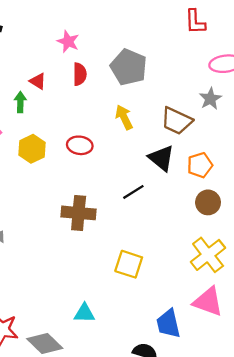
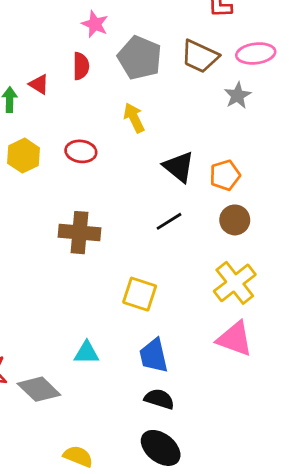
pink star: (68, 42) -> (95, 24), moved
red triangle: (38, 81) -> (39, 84), moved
brown trapezoid: (177, 121) -> (200, 56), moved
black line: (133, 192) -> (169, 221), moved
blue trapezoid: (168, 324) -> (154, 356), moved

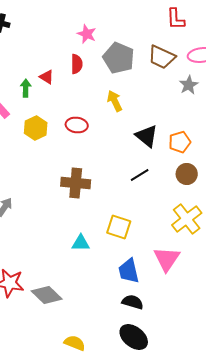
pink triangle: (235, 339) -> (167, 259), moved, turned 44
cyan triangle: (86, 353) -> (81, 243), moved

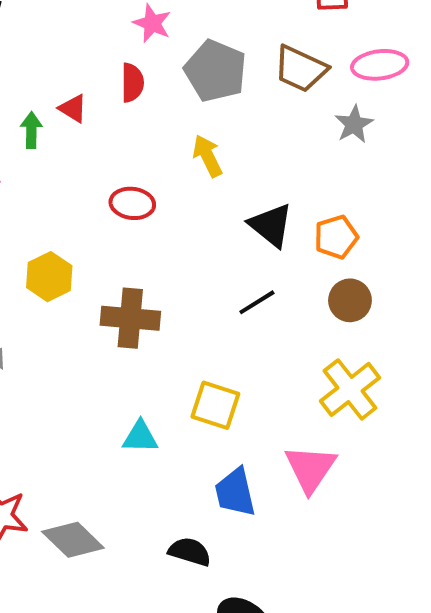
yellow hexagon: (36, 128) -> (49, 277), moved
black semicircle: (133, 302) -> (190, 552), moved

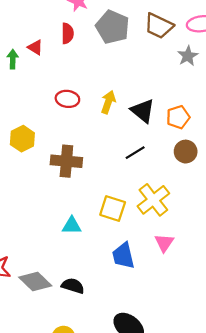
yellow arrow: (208, 156) -> (108, 102), moved, turned 45
yellow cross: (350, 389) -> (153, 200), moved
pink triangle: (310, 469) -> (164, 243), size x0.7
black semicircle: (190, 552) -> (73, 286), moved

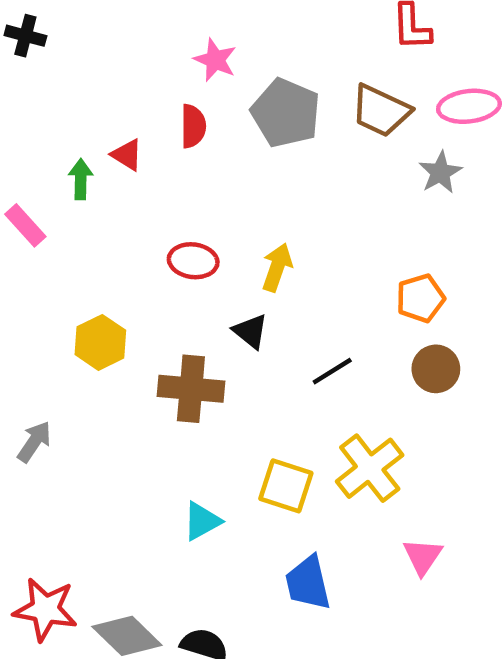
black triangle: (143, 111) -> (251, 331), moved, size x0.7
cyan triangle: (72, 226) -> (202, 521), turned -30
pink triangle: (164, 243) -> (423, 556), moved

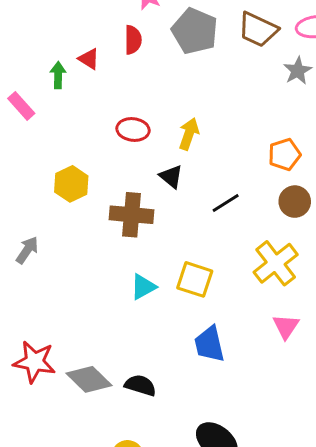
yellow cross: (370, 468) -> (276, 263), moved
cyan triangle: (202, 521) -> (143, 287), moved

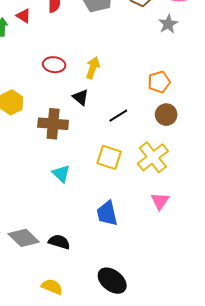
yellow square: (195, 279) -> (109, 157), moved
cyan triangle: (143, 287) -> (61, 174), turned -48

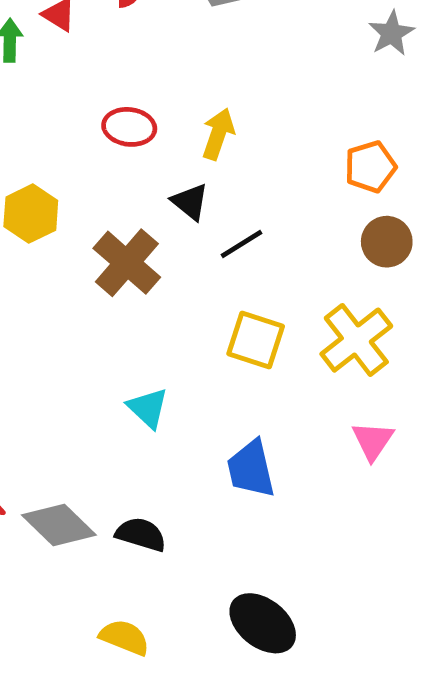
black line: (118, 116) -> (242, 244), moved
brown cross: (53, 124) -> (127, 263), turned 36
cyan triangle: (61, 174) -> (148, 408), moved

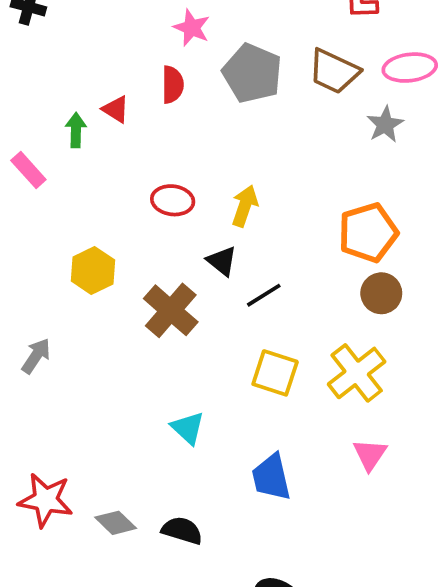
orange pentagon: (370, 167) -> (368, 233), size x1.4
gray diamond: (59, 525) -> (116, 523), size x0.7

